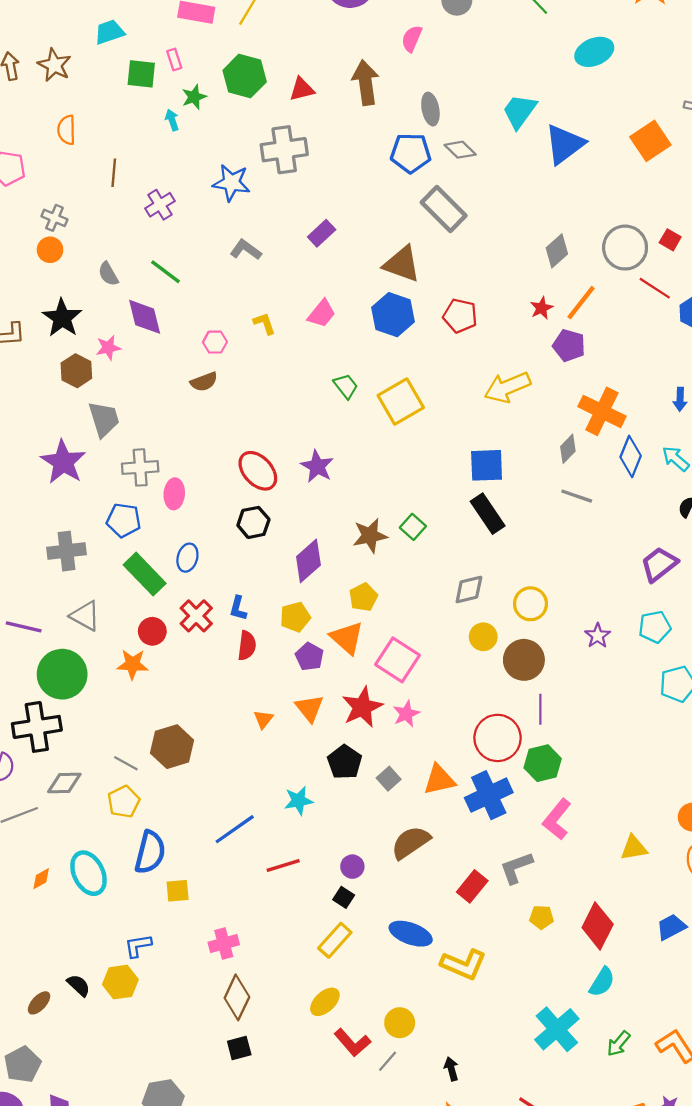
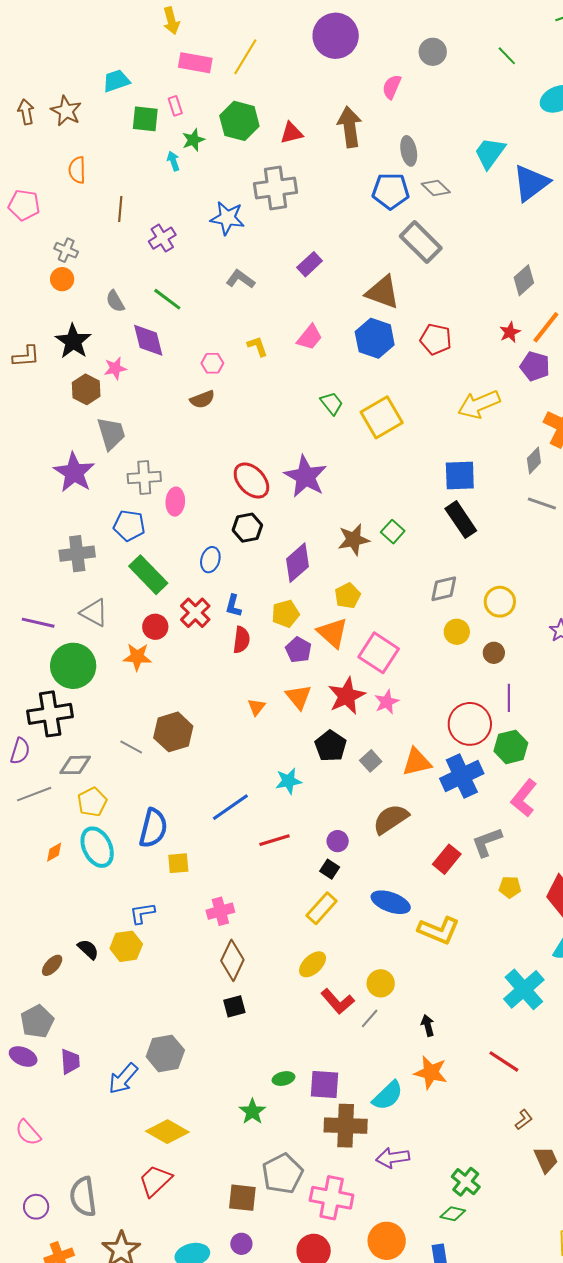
purple star: (317, 466) -> (306, 476), size x1.4
blue ellipse: (187, 558) -> (210, 560), moved
brown circle: (524, 660) -> (494, 653), size x0.6
yellow pentagon: (124, 802) -> (92, 802), moved

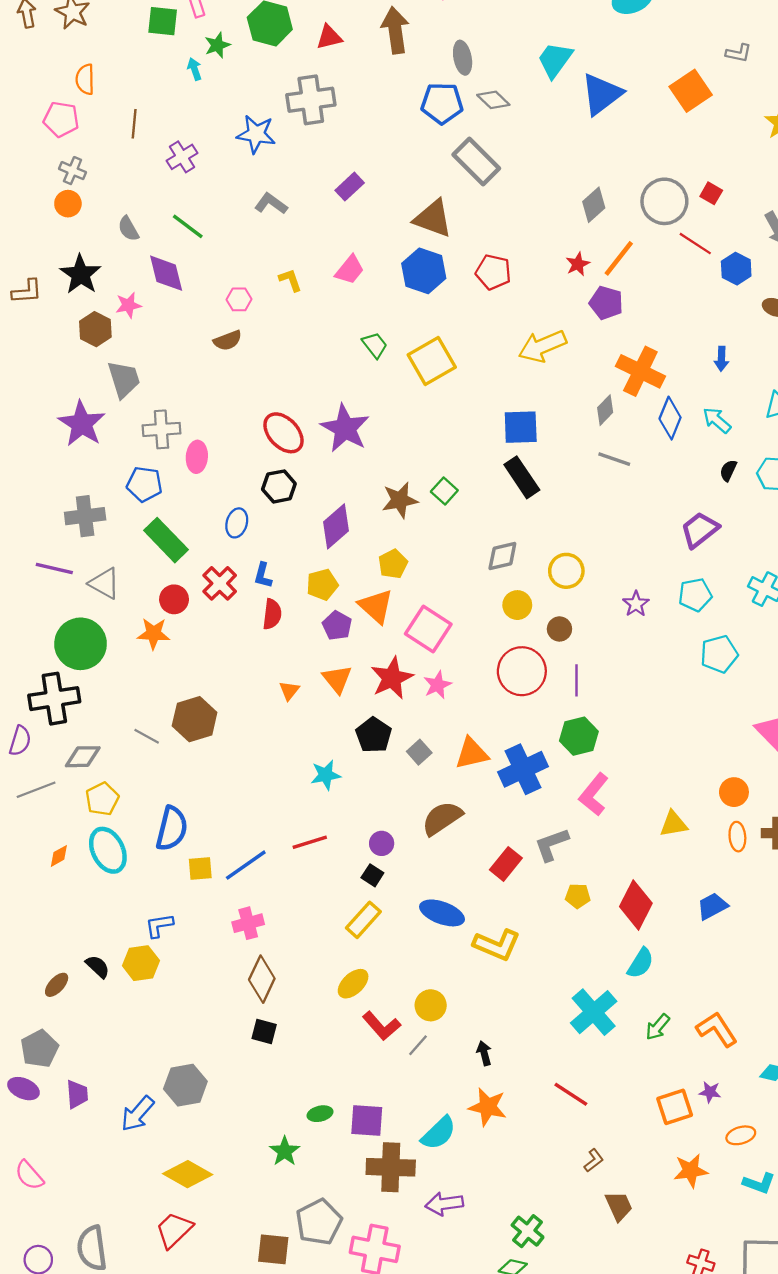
pink pentagon: (24, 205) -> (61, 119), moved
purple line: (38, 623) -> (54, 569), moved
red circle: (470, 724) -> (522, 671), moved
blue line: (230, 807) -> (246, 865), moved
black square: (234, 1006) -> (264, 1032), turned 30

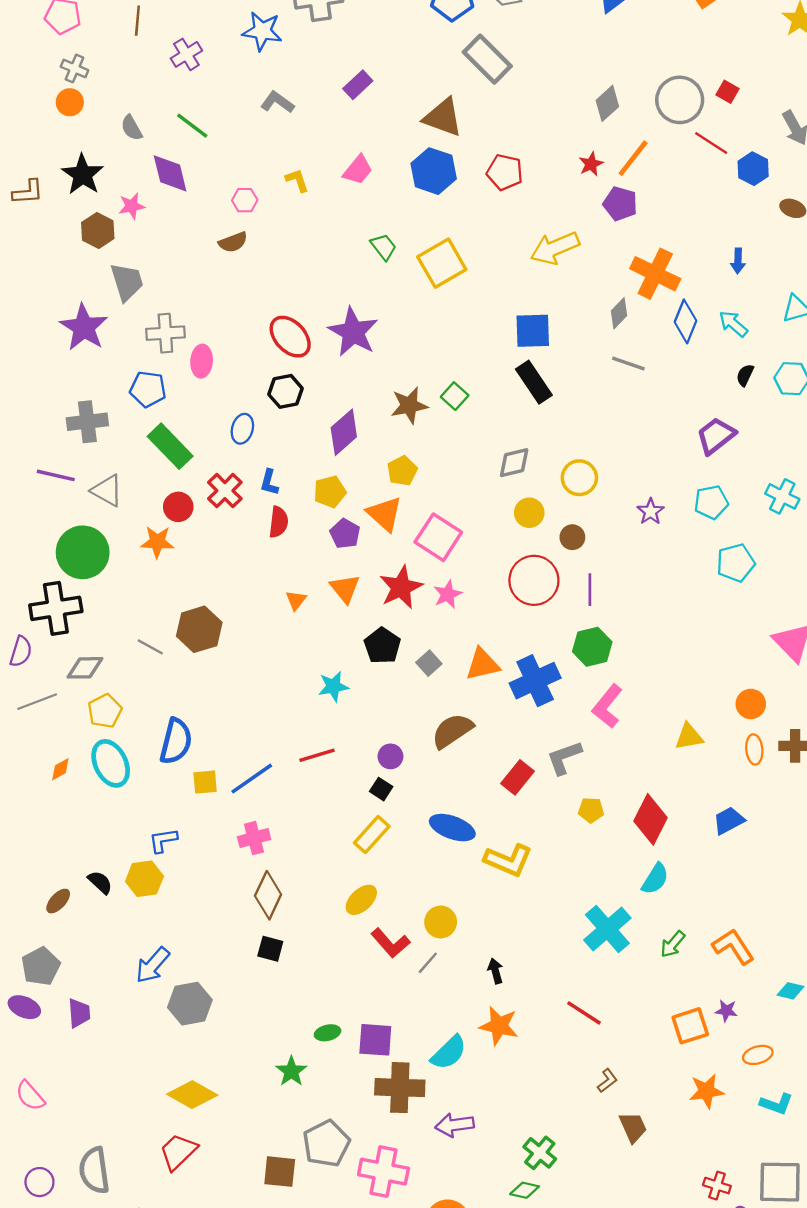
blue arrow: (138, 1114) -> (153, 965), moved

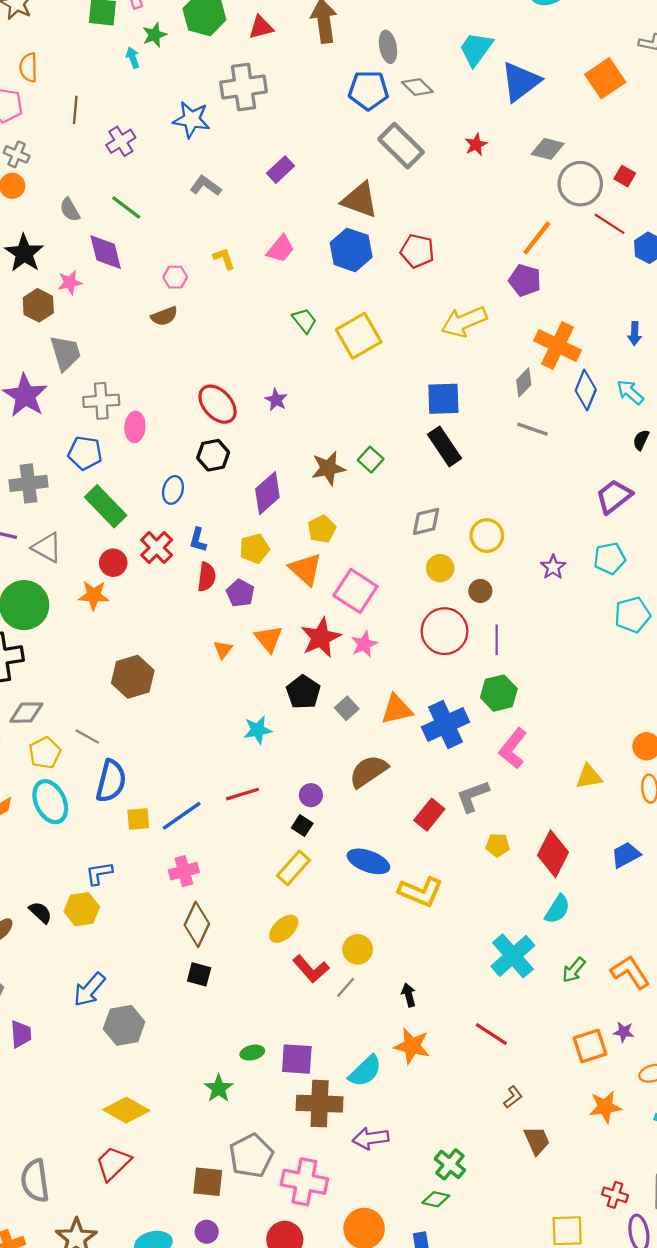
gray diamond: (607, 103) -> (548, 149), moved, turned 56
red star: (591, 164) -> (476, 145), moved
purple star: (353, 332) -> (276, 400), size x0.5
purple pentagon: (345, 534) -> (240, 593), moved
gray line: (150, 647) -> (87, 736), moved

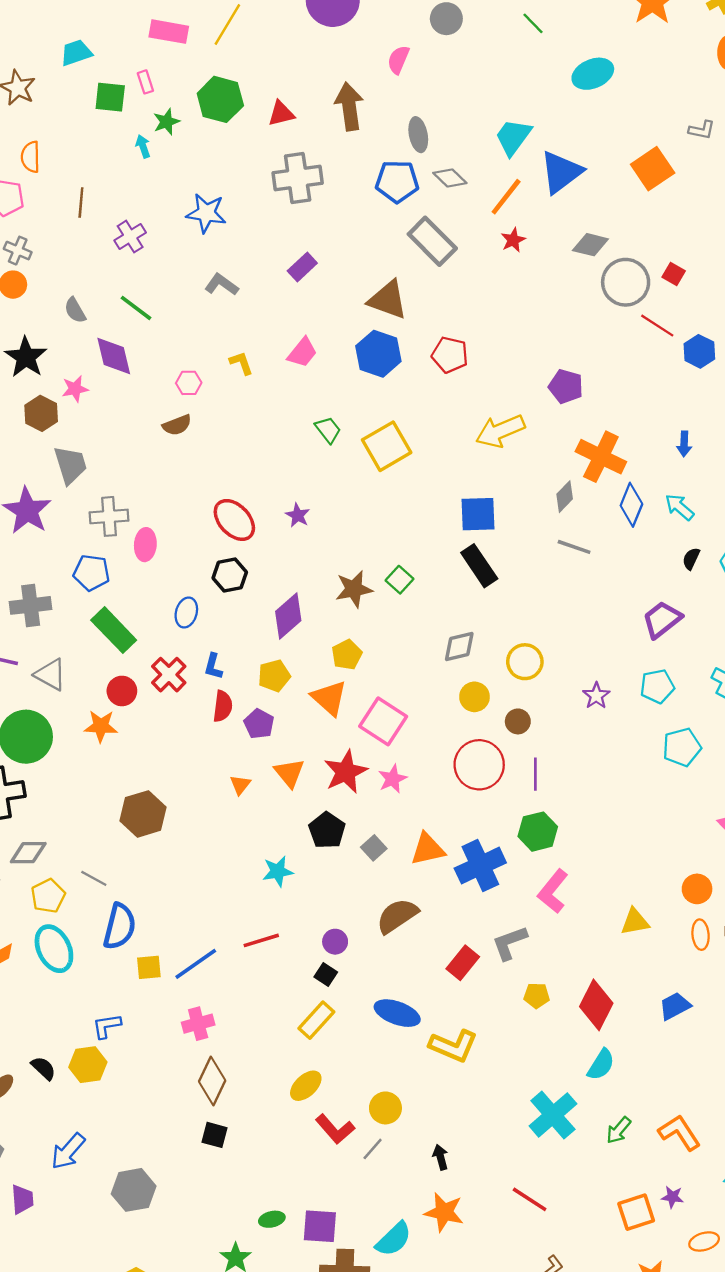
gray cross: (244, 87) -> (298, 178), moved
orange line: (537, 238) -> (506, 197), moved
blue arrow: (89, 990) -> (68, 1151), moved

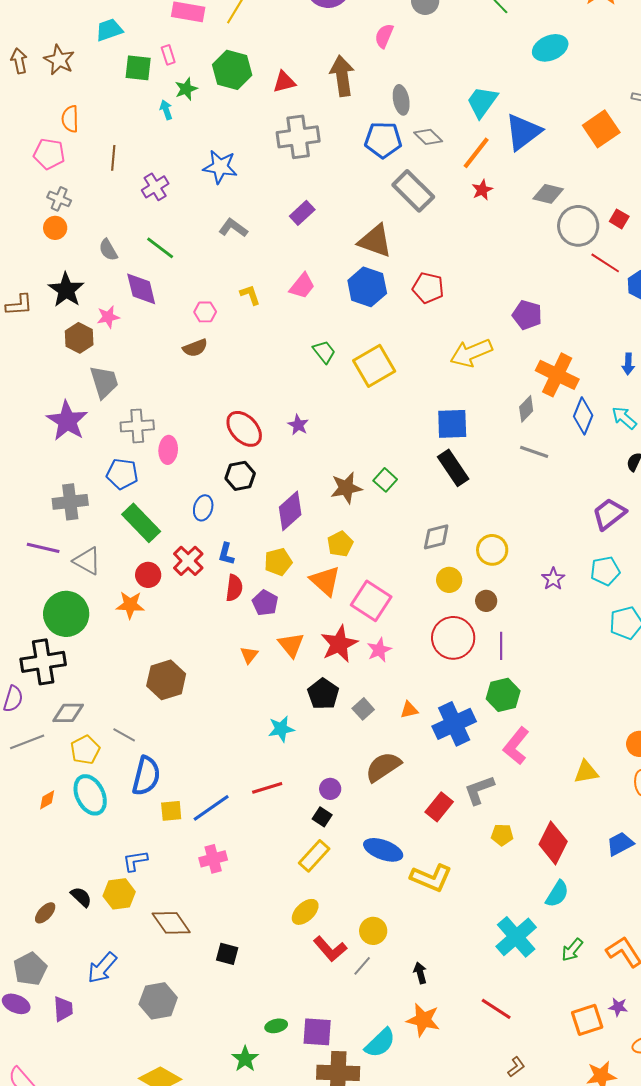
orange triangle: (428, 849) -> (409, 710), size x0.6
brown diamond: (212, 1081) -> (171, 923), moved, turned -60

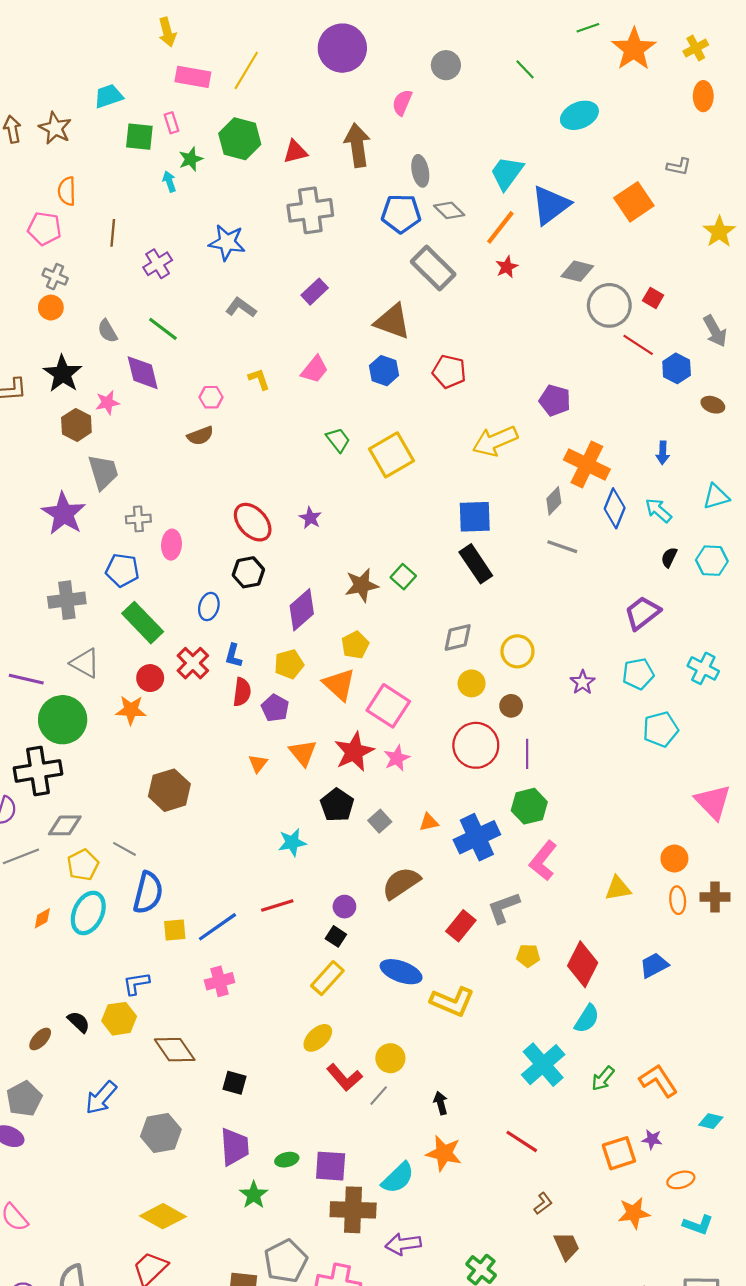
blue hexagon: (367, 287) -> (384, 371), size x0.7
gray cross: (137, 426) -> (138, 519), size x0.7
purple line: (43, 548) -> (26, 679), moved
cyan ellipse: (90, 795) -> (88, 913), turned 51
purple trapezoid: (63, 1009) -> (234, 1147), moved, size x1.4

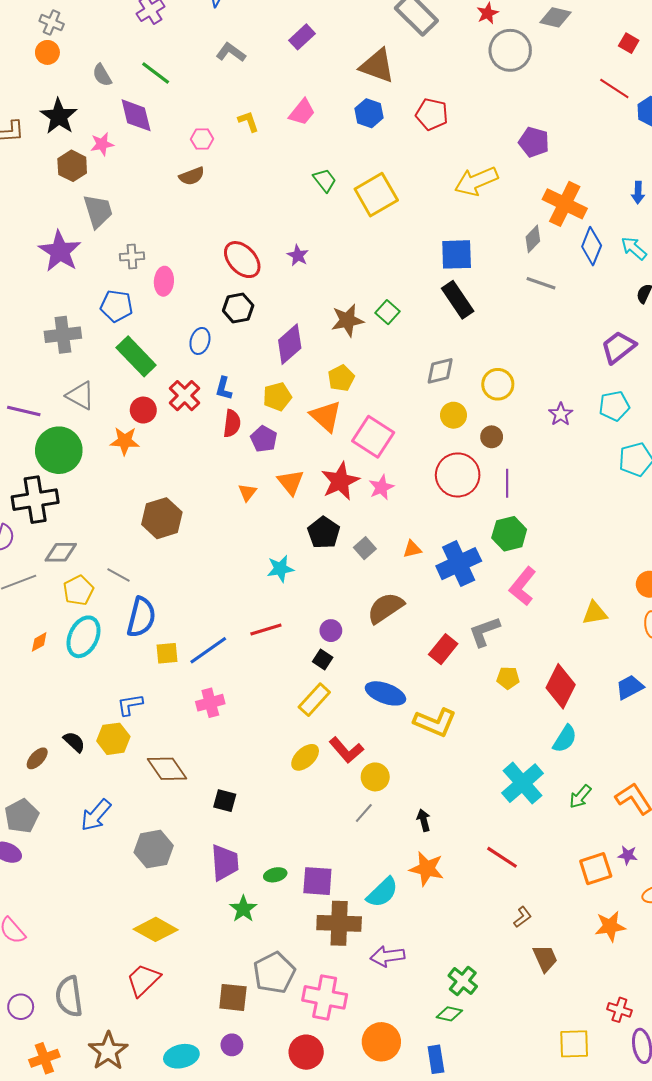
gray circle: (609, 305) -> (510, 50), moved
red L-shape: (344, 1077) -> (346, 750), moved

